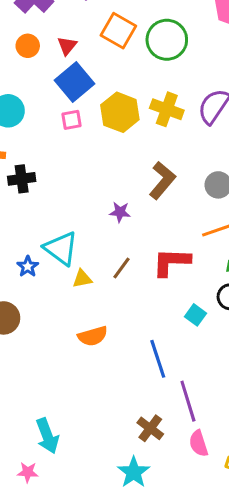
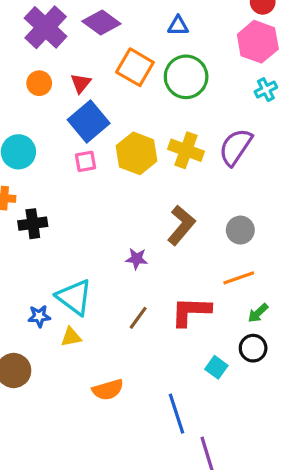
blue star: (28, 267) -> (39, 316), turned 30
yellow triangle: (82, 279) -> (71, 337), moved

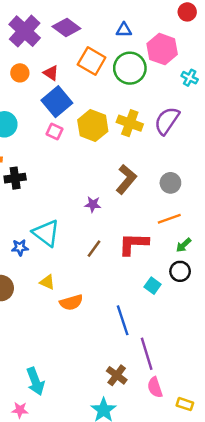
pink hexagon: (258, 42) -> (162, 49), moved
red triangle: (81, 83) -> (51, 73), turned -35
cyan cross: (266, 90) -> (190, 78), turned -35
pink square: (85, 161) -> (55, 131), turned 35
yellow triangle: (71, 337) -> (47, 282), moved, turned 35

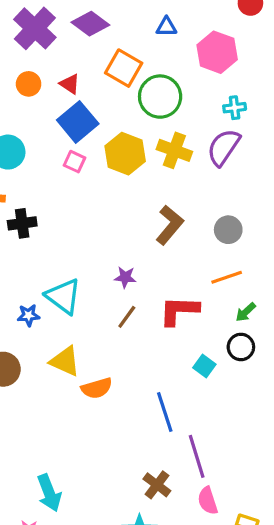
green circle: (130, 68) -> (160, 97), moved
cyan cross: (190, 78) -> (235, 108), moved, turned -35
purple star: (93, 204) -> (125, 277), moved
yellow triangle: (47, 282) -> (65, 361), size x1.5

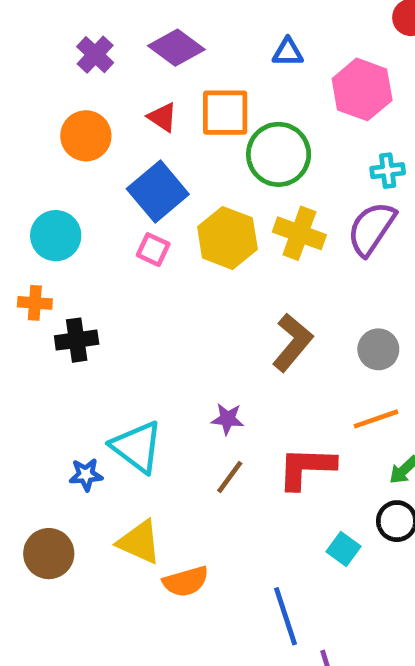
purple cross: (35, 28) -> (95, 55), size x0.6
orange square: (124, 68) -> (225, 113), turned -30
orange circle: (29, 84) -> (86, 136), size x1.4
red triangle: (70, 84) -> (162, 117), moved

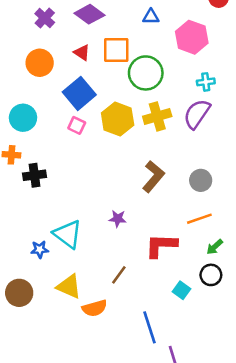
yellow cross: (299, 233) -> (157, 116), turned -36
brown line: (230, 477) -> (119, 275), moved

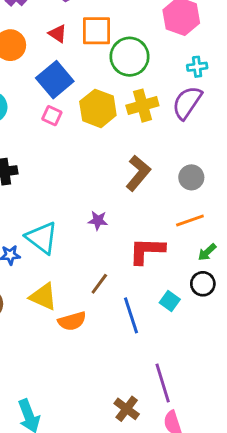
blue line: (150, 327) -> (131, 315), moved

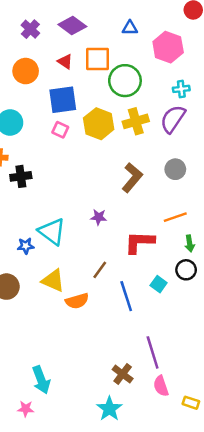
blue square: (55, 80) -> (63, 100), turned 32
gray circle: (191, 177) -> (175, 169), moved
green arrow: (207, 252) -> (190, 243), turned -56

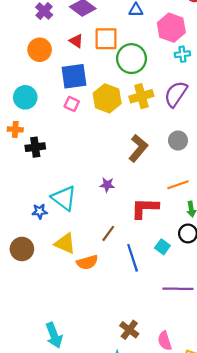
cyan cross: (181, 89) -> (182, 54), moved
purple line: (153, 352) -> (178, 289), moved, turned -72

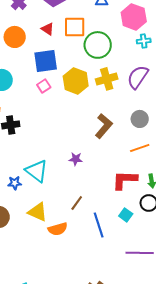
pink square: (72, 104) -> (44, 86), turned 32
orange line: (178, 185) -> (140, 148), moved
red L-shape: (145, 208) -> (125, 180), moved

